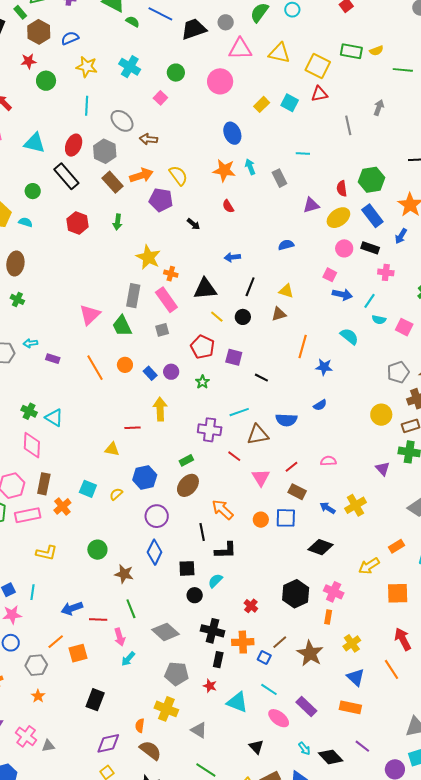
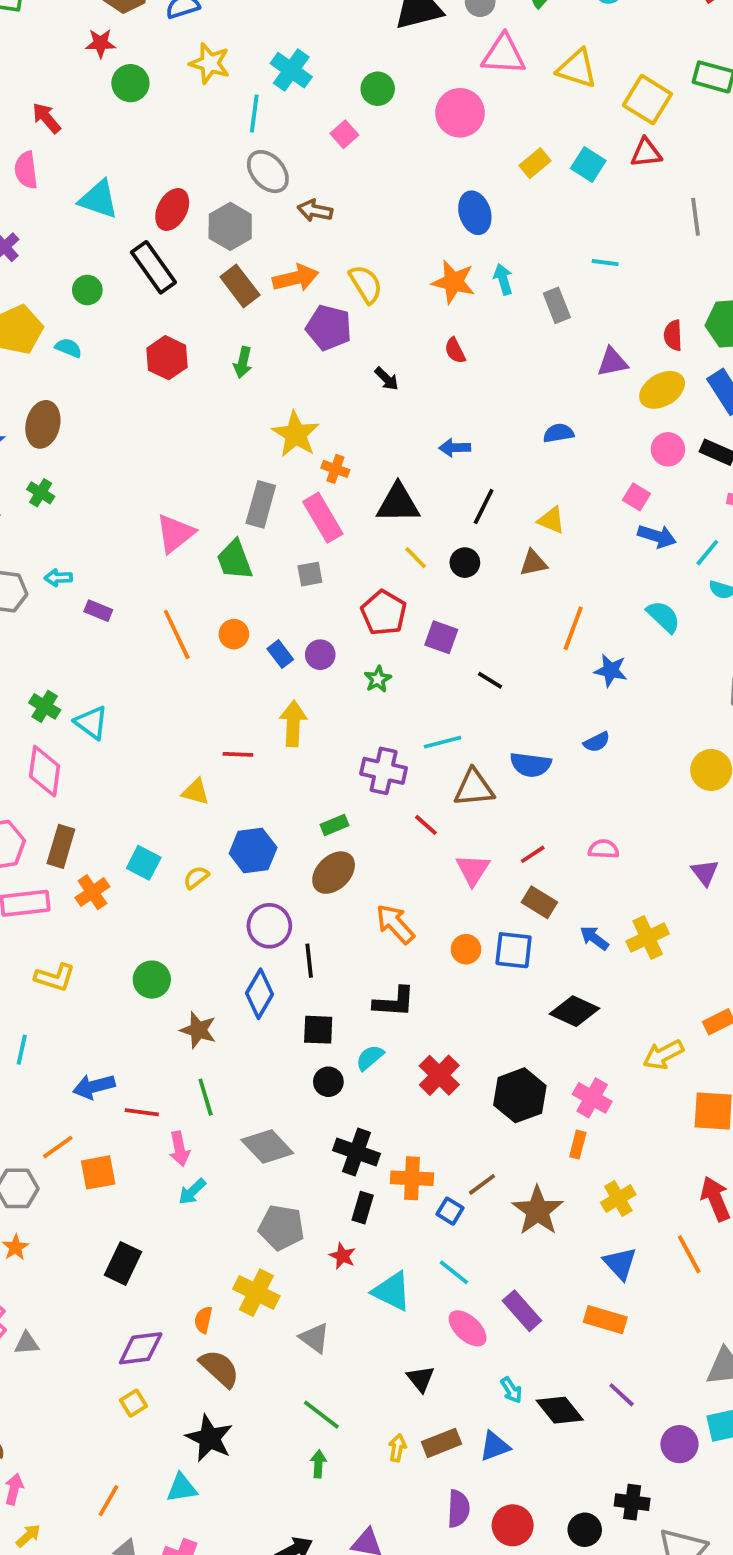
cyan line: (87, 106) -> (254, 114), moved
black line: (202, 532) -> (309, 961), moved
red cross: (251, 606) -> (439, 1075), moved, size x1.5

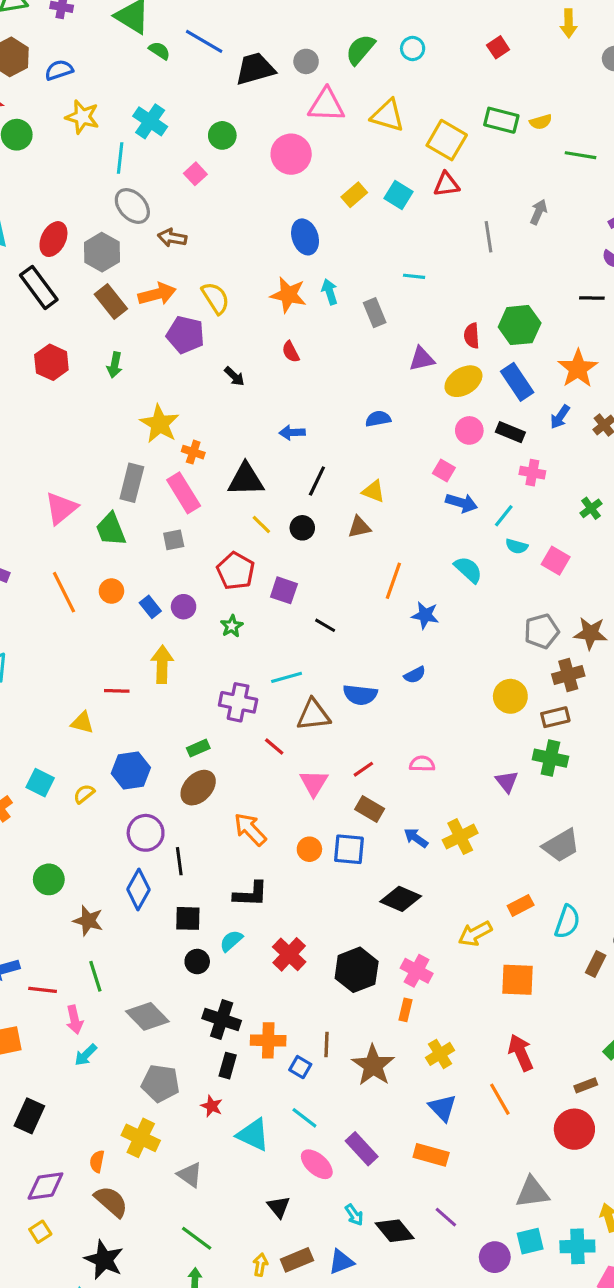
brown line: (482, 1184) -> (327, 1044), turned -50

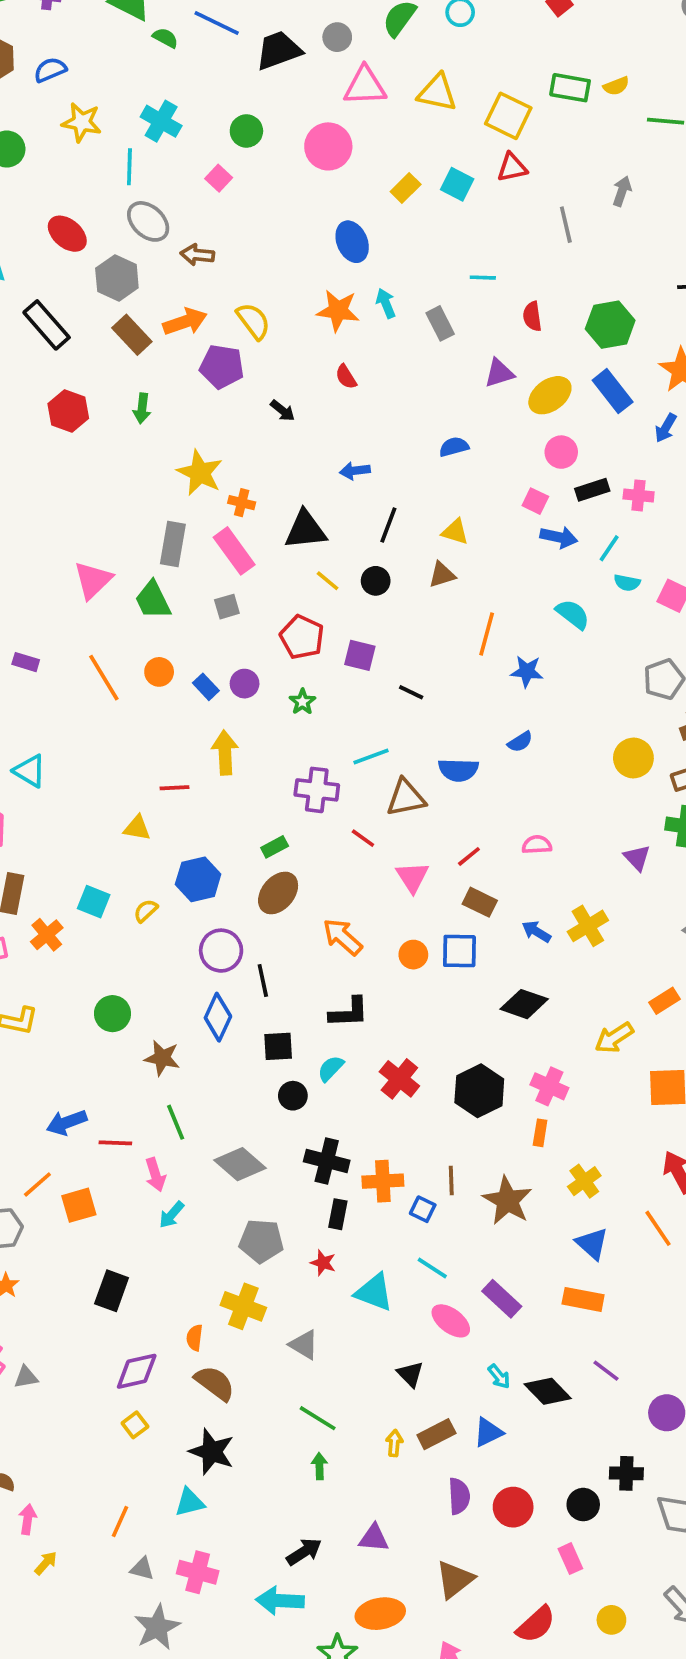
red ellipse: (53, 239) -> (67, 234), moved, turned -72
red semicircle: (472, 336) -> (532, 316), moved
black rectangle: (510, 432) -> (592, 490), moved, turned -36

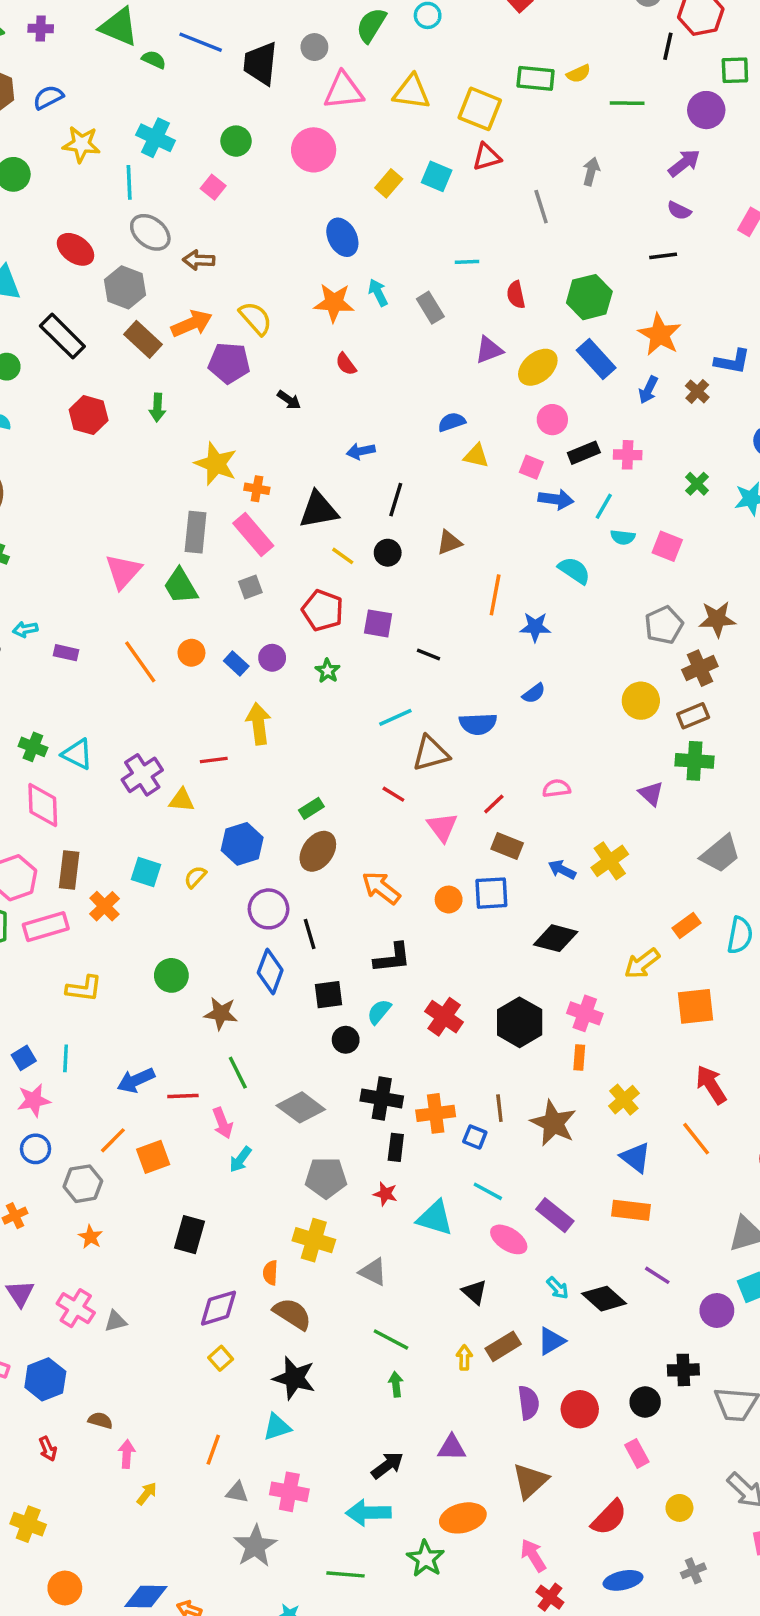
black trapezoid: (279, 50) -> (260, 63), turned -60
yellow triangle: (455, 532) -> (476, 456), moved
purple cross: (317, 790) -> (142, 775), moved, turned -36

